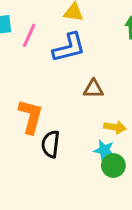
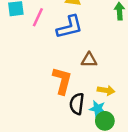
orange L-shape: (31, 117) -> (62, 81), moved
black semicircle: (51, 144) -> (77, 104), moved

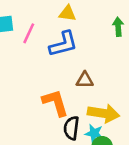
orange L-shape: (62, 81) -> (55, 103), turned -32
yellow arrow: (106, 90) -> (103, 113), size x1.6

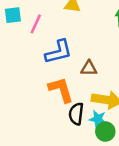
blue L-shape: (63, 44) -> (59, 52), moved

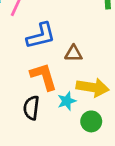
black semicircle: (76, 114) -> (31, 108), moved
cyan star: (98, 119) -> (67, 101), moved, turned -30

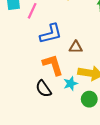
black semicircle: (31, 108) -> (44, 89), turned -42

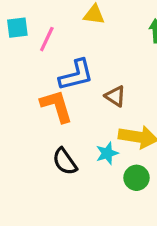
brown triangle: (76, 47) -> (115, 96), turned 32
orange L-shape: (53, 65) -> (57, 106), moved

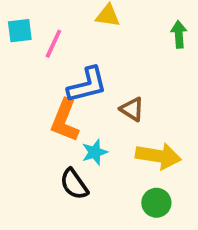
orange L-shape: (57, 106) -> (65, 120), turned -141
cyan star: (107, 153) -> (95, 152), moved

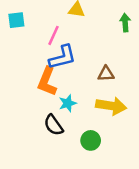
pink line: (53, 44) -> (53, 35), moved
brown triangle: (132, 109) -> (106, 74), moved, turned -36
green circle: (156, 203) -> (91, 140), moved

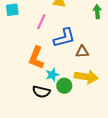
blue L-shape: (62, 57) -> (64, 38), moved
black semicircle: (53, 125) -> (41, 92), turned -42
green circle: (91, 140) -> (64, 86), moved

